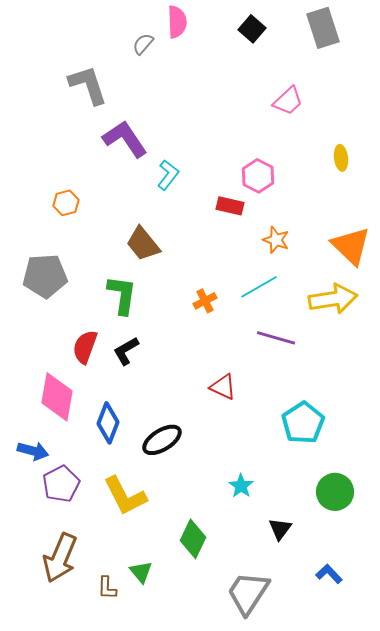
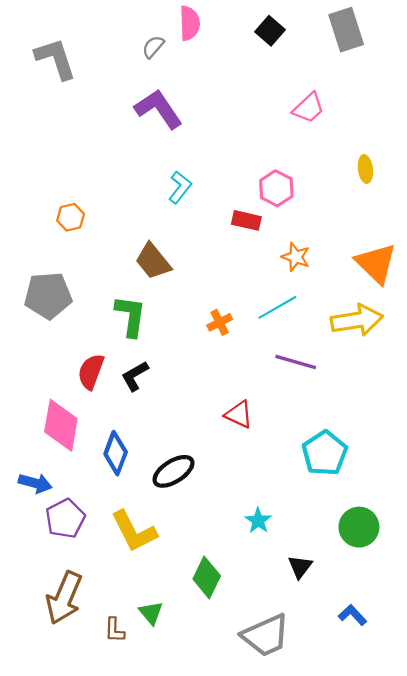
gray L-shape: (88, 85) -> (56, 59), moved
purple L-shape: (125, 139) -> (158, 109), moved
gray trapezoid: (248, 593) -> (266, 635), turned -147

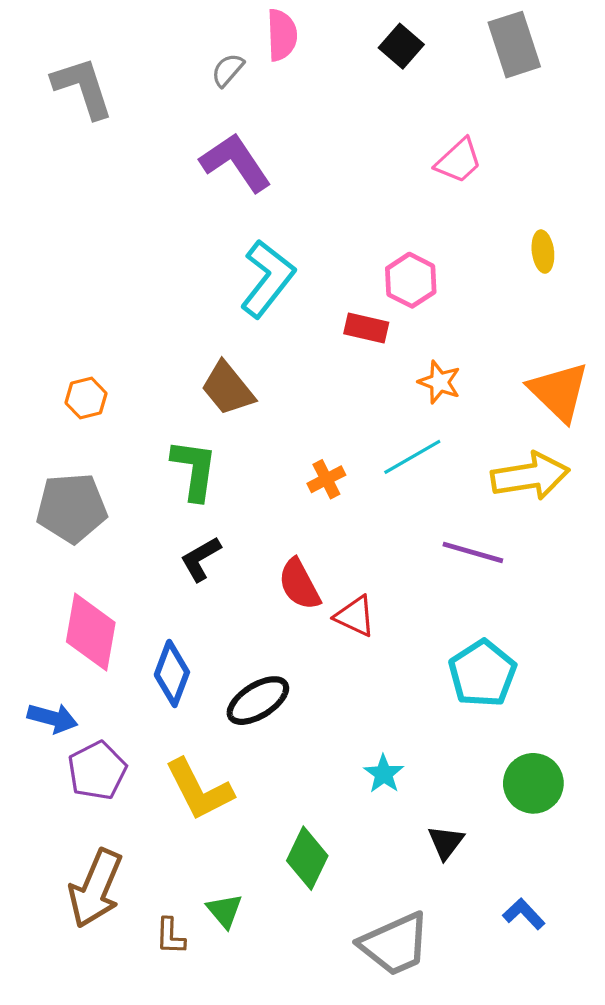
cyan L-shape: (180, 187) -> (267, 279), size x1.6
orange hexagon: (71, 217) -> (86, 398), moved
gray pentagon: (48, 296) -> (72, 508), moved
purple line: (296, 362) -> (473, 552), moved
red semicircle: (91, 372) -> (299, 584), moved, turned -48

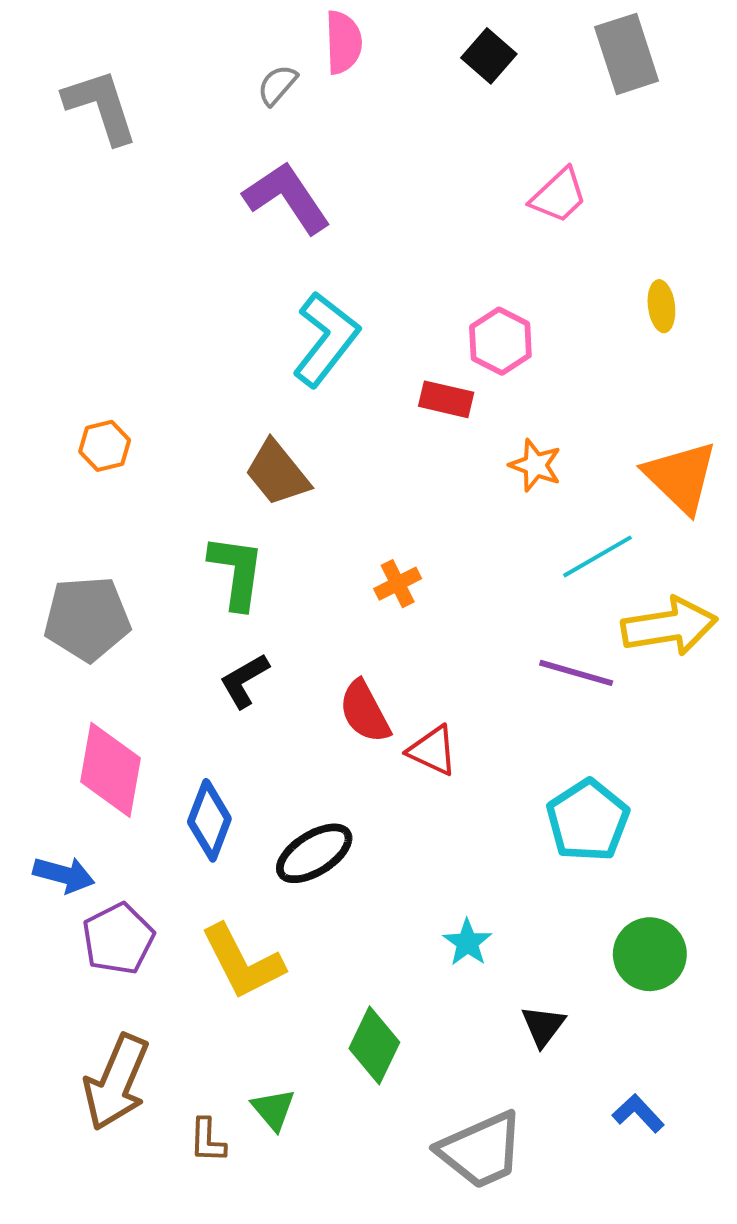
orange hexagon: (86, 398) -> (105, 446), moved
cyan line: (412, 457) -> (597, 556), moved
yellow arrow: (530, 476) -> (669, 626), moved

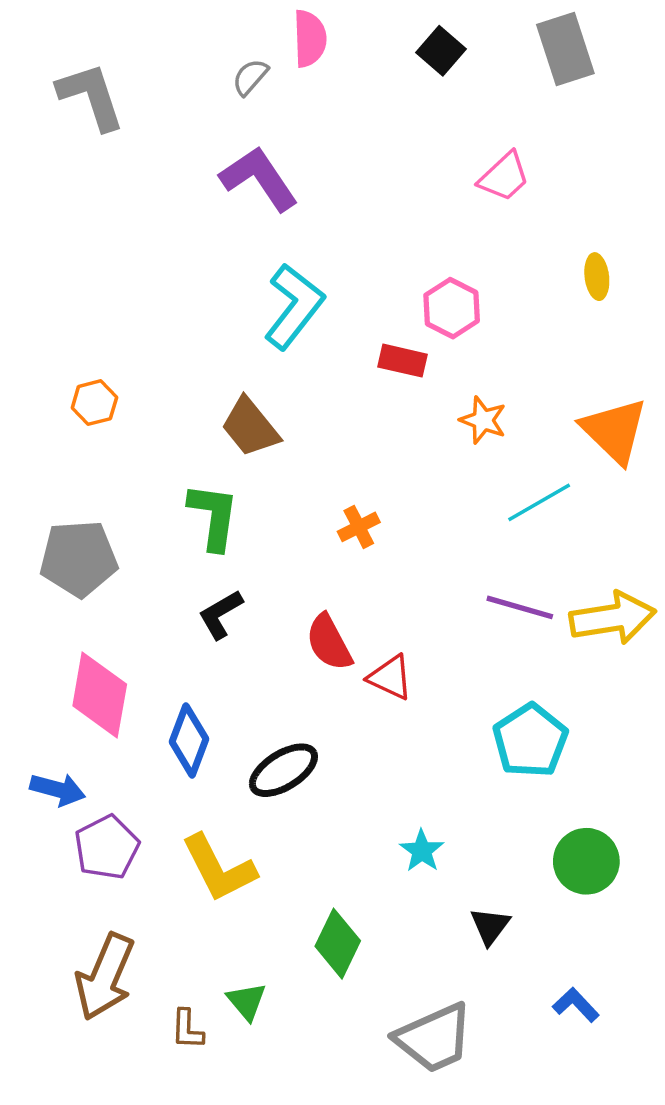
yellow arrow: (669, 626) -> (613, 618), moved

